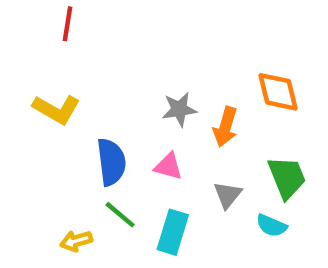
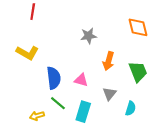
orange diamond: (278, 92) -> (138, 27), moved
gray star: (179, 109) -> (88, 36), moved
green trapezoid: (287, 177) -> (138, 72), moved
cyan semicircle: (271, 226) -> (131, 108), turned -96

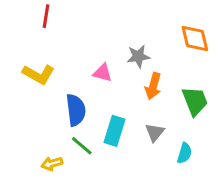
gray star: (88, 36) -> (138, 56), moved
pink triangle: (81, 80) -> (103, 73), moved
cyan rectangle: (83, 112) -> (114, 131), moved

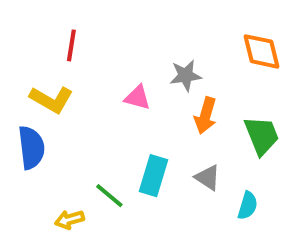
red line: (46, 16) -> (71, 45), moved
blue semicircle: (76, 110) -> (31, 148), moved
gray triangle: (155, 132) -> (208, 178), turned -36

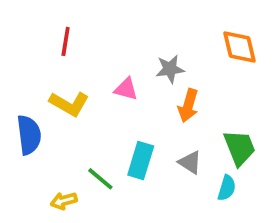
yellow L-shape: (51, 99) -> (69, 104), moved
green trapezoid: (262, 136) -> (239, 148), moved

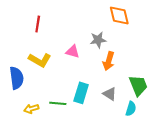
orange diamond: (239, 47) -> (119, 16), moved
green line: (100, 179) -> (58, 103), turned -35
yellow arrow: (64, 201) -> (31, 109), moved

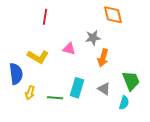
red line: (38, 24) -> (45, 17), moved
yellow arrow: (31, 109) -> (30, 93), moved, turned -56

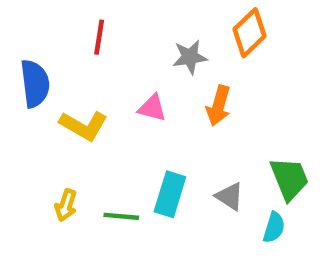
orange diamond: (113, 15) -> (250, 33), turned 60
gray star: (93, 38) -> (190, 57), moved
orange arrow: (103, 58) -> (219, 106), moved
blue semicircle: (16, 74) -> (35, 84), moved

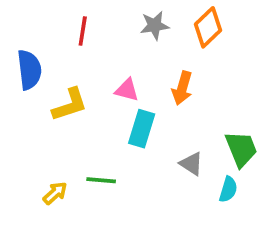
gray star: (190, 57) -> (155, 25), moved
yellow L-shape: (84, 126) -> (70, 105), turned -48
cyan rectangle: (170, 194) -> (142, 129), moved
yellow arrow: (66, 205) -> (55, 193), moved, turned -150

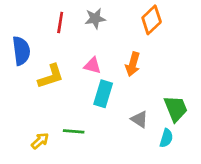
gray star: (155, 25) -> (95, 19), moved

